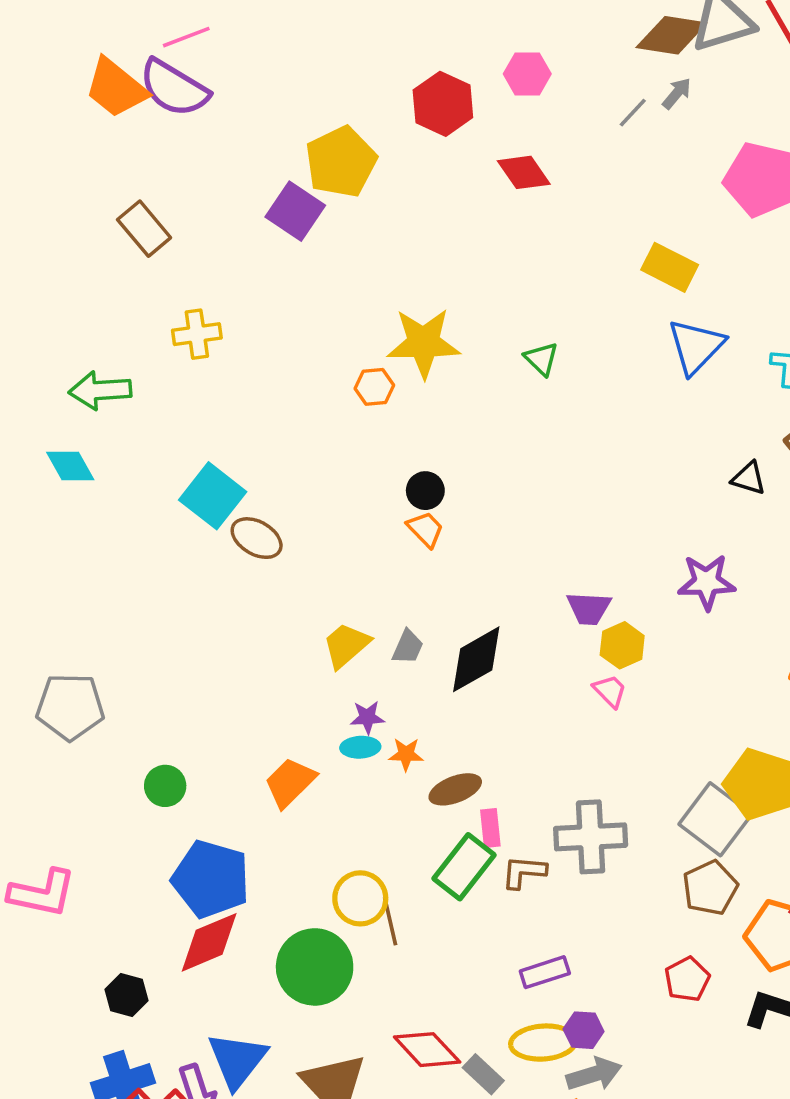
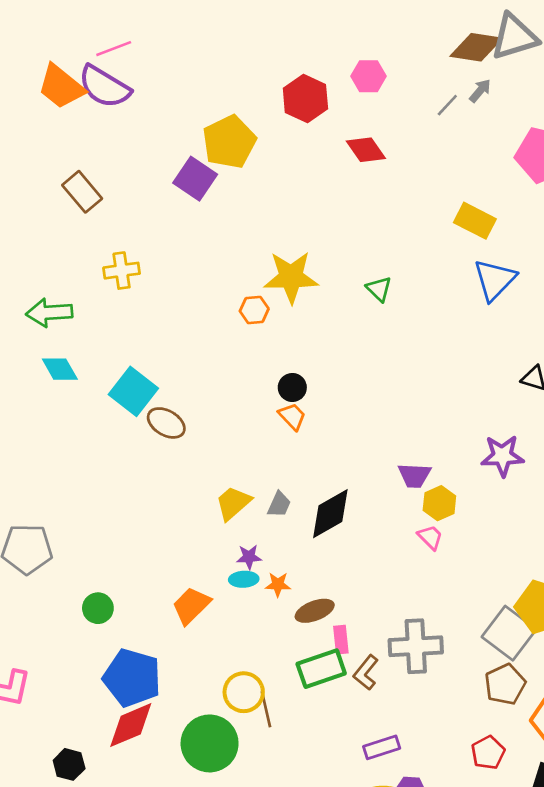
cyan diamond: (70, 466) -> (60, 369), moved
green rectangle: (464, 867) -> (321, 669), turned 33
brown L-shape: (524, 872) -> (366, 673), turned -56

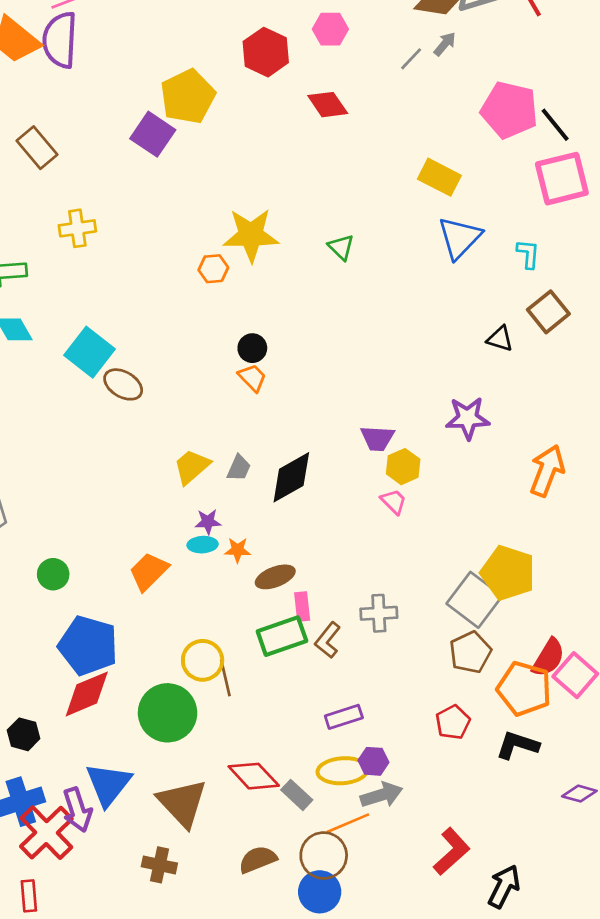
purple semicircle: (104, 87) -> (60, 40), turned 62
gray cross: (416, 646) -> (379, 613), size x0.7

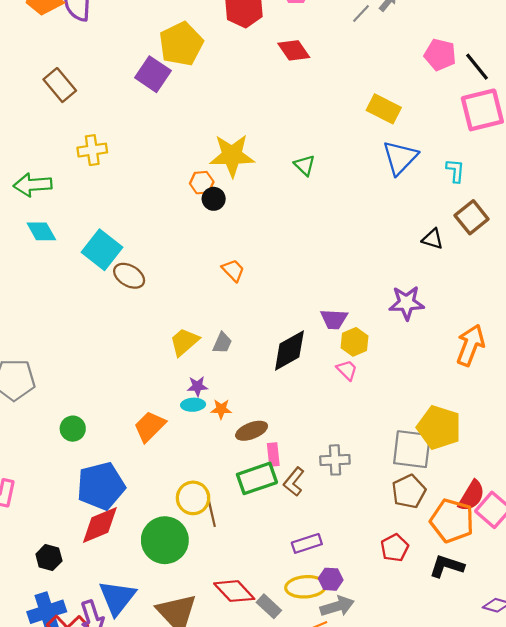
pink pentagon: (509, 110) -> (440, 55), size x0.7
black circle: (252, 348) -> (214, 199), moved
black diamond: (291, 477) -> (289, 351), moved
gray square: (474, 600) -> (412, 449), turned -30
blue pentagon: (88, 646) -> (101, 486), turned -30

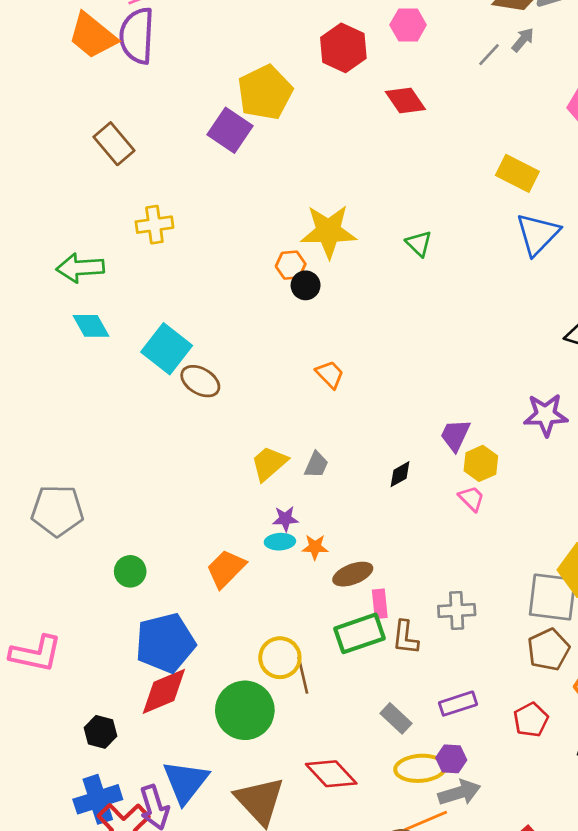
purple trapezoid: (334, 319) -> (455, 435), turned 112
black diamond: (289, 351) -> (400, 474), size x0.5
brown L-shape: (294, 482) -> (405, 637), turned -32
purple rectangle: (307, 543) -> (458, 704), moved
gray rectangle: (269, 606) -> (396, 718), moved

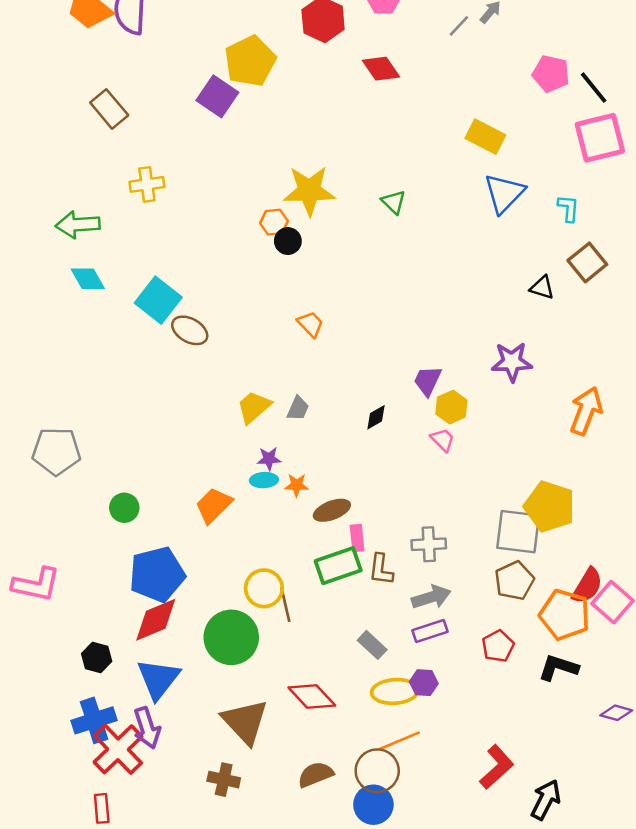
blue triangle: (185, 782) -> (158, 679), moved
gray arrow: (459, 793) -> (431, 597), moved

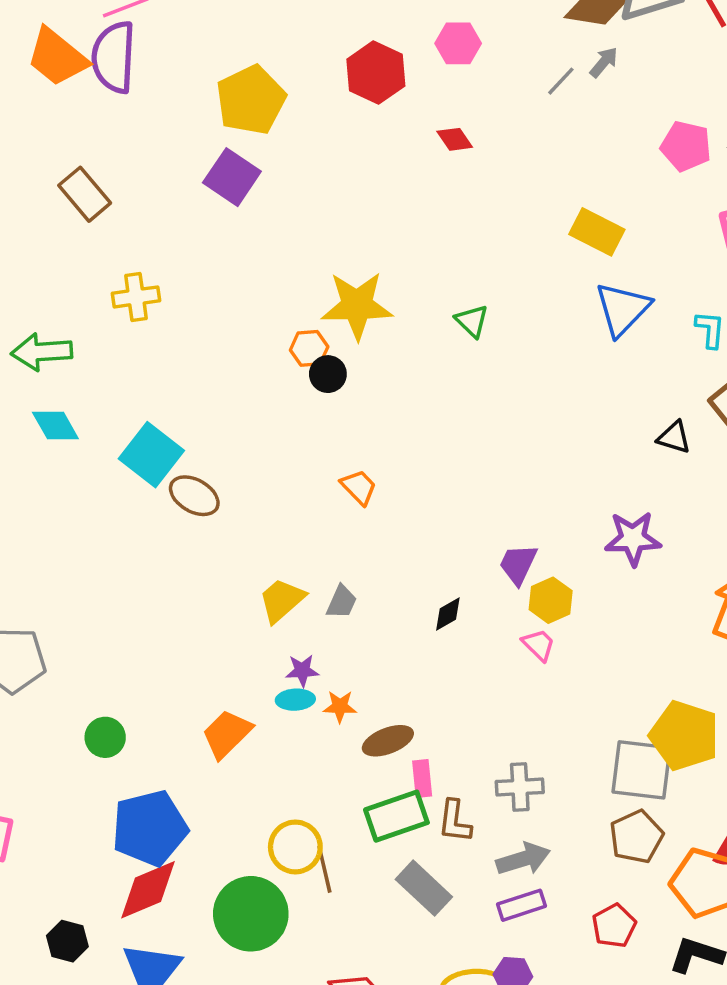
yellow pentagon: (250, 61) -> (251, 100), moved
red diamond: (381, 69) -> (455, 139), size x0.7
gray rectangle: (372, 645) -> (424, 888), moved, size x1.4

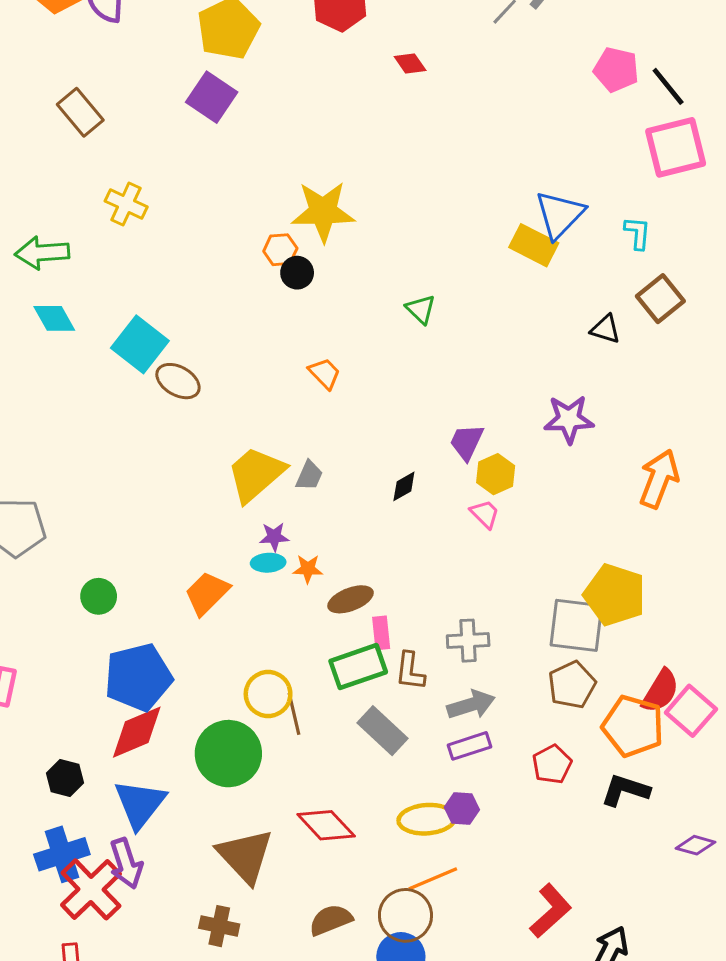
yellow rectangle: (597, 232) -> (534, 245), moved
yellow cross: (136, 297) -> (126, 204), turned 33
green triangle: (472, 321) -> (421, 309), moved
yellow trapezoid: (282, 600) -> (256, 474), size x1.4

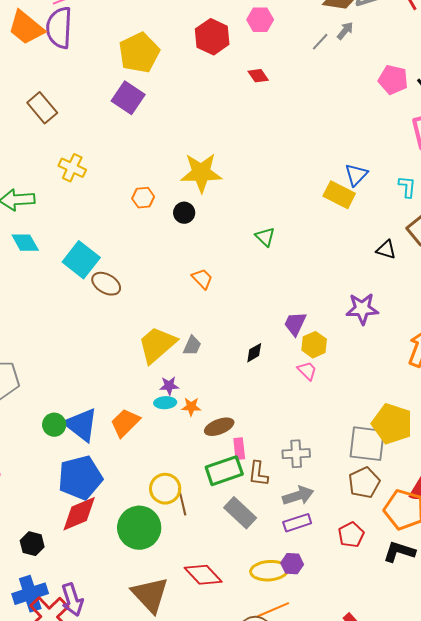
blue triangle: (560, 215) -> (356, 175), size x0.7
orange hexagon: (280, 250) -> (143, 198), moved
blue triangle: (140, 804) -> (81, 425), moved, turned -30

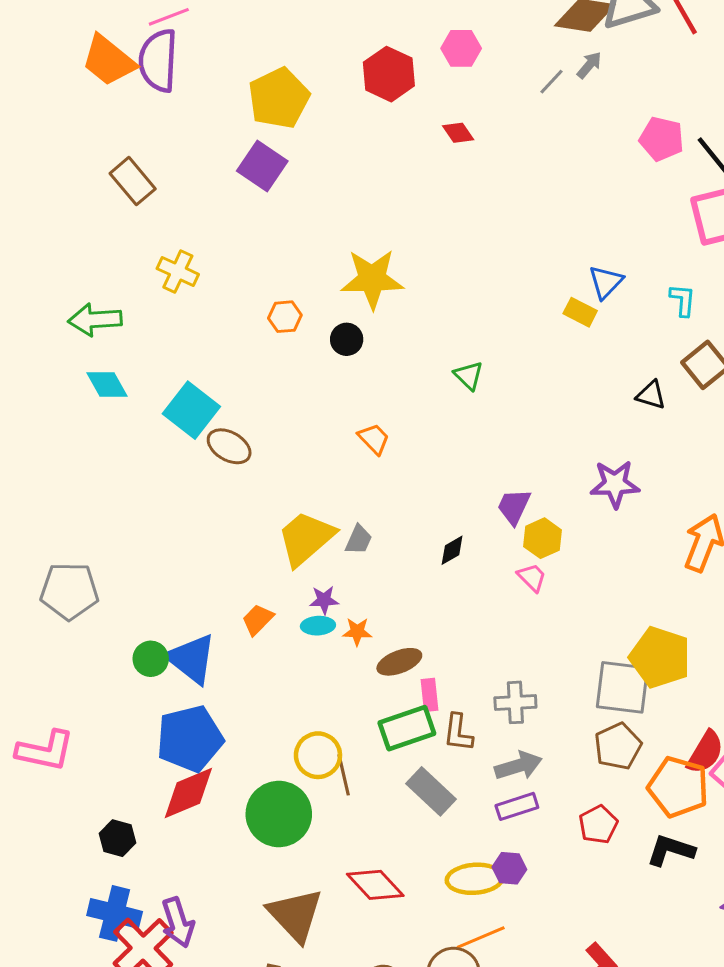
yellow rectangle: (339, 195) -> (580, 312), size x0.7
orange trapezoid: (125, 423) -> (258, 620), moved, size x0.7
blue cross: (30, 594) -> (115, 913), turned 32

